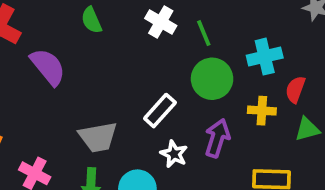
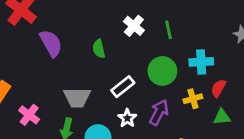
green semicircle: (91, 20) -> (99, 49), moved
green line: (204, 33) -> (168, 30), moved
yellow cross: (262, 111) -> (193, 99), turned -30

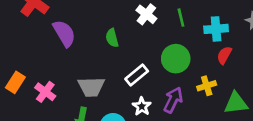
cyan cross: (201, 62) -> (216, 29), moved
red semicircle: (218, 88) -> (224, 55), moved
pink cross: (29, 115) -> (45, 92), moved
green triangle: (222, 117) -> (236, 103), size x1.4

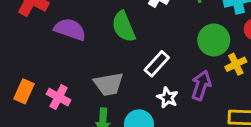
purple semicircle: (64, 33) -> (70, 29), turned -32
green semicircle: (112, 38) -> (124, 27), size x1.5
green circle: (176, 59) -> (214, 40), moved

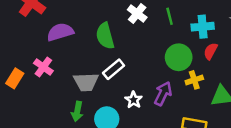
purple semicircle: (70, 29) -> (60, 32), turned -44
white rectangle: (157, 64) -> (114, 69), moved
pink cross: (59, 97) -> (43, 67), moved

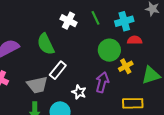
red semicircle: (211, 51) -> (135, 40), turned 72

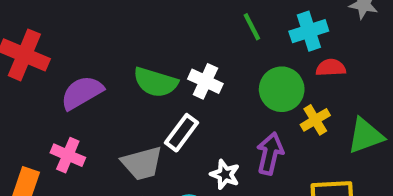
white cross: (68, 21) -> (205, 81), moved
green semicircle: (46, 44) -> (155, 82), turned -45

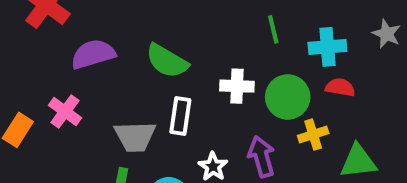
white cross: (205, 81) -> (237, 86), moved, turned -36
white rectangle: (181, 133) -> (180, 116), turned -42
purple arrow: (270, 153) -> (261, 157), turned -42

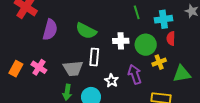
purple semicircle: (93, 54) -> (50, 30), turned 125
red semicircle: (340, 87) -> (171, 38), turned -96
pink cross: (65, 111) -> (39, 67), moved

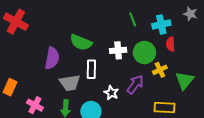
purple semicircle: (50, 30) -> (52, 58), moved
pink cross: (39, 67) -> (35, 105), moved
purple arrow: (135, 74) -> (135, 84), turned 60
green triangle: (182, 74) -> (184, 80), turned -36

